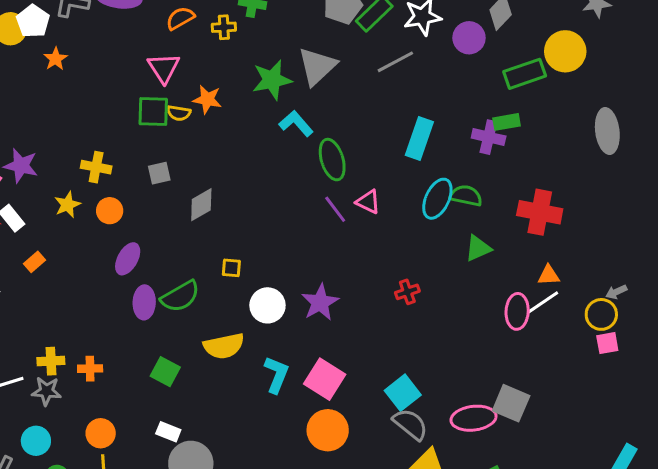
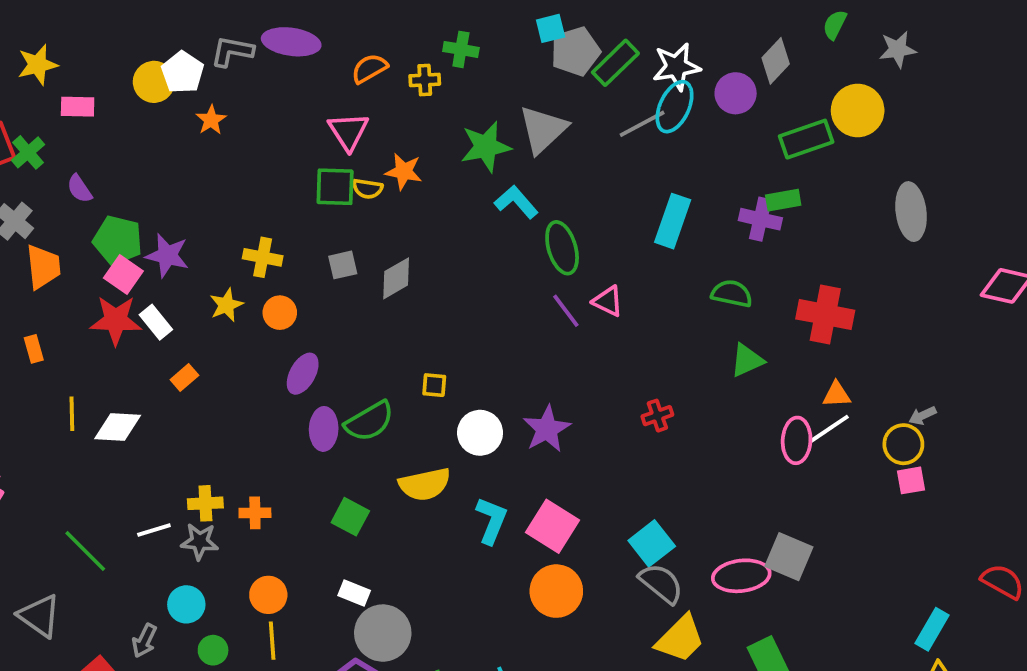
cyan ellipse: (437, 199) -> (675, 107), moved
gray diamond: (201, 205) -> (396, 278), moved

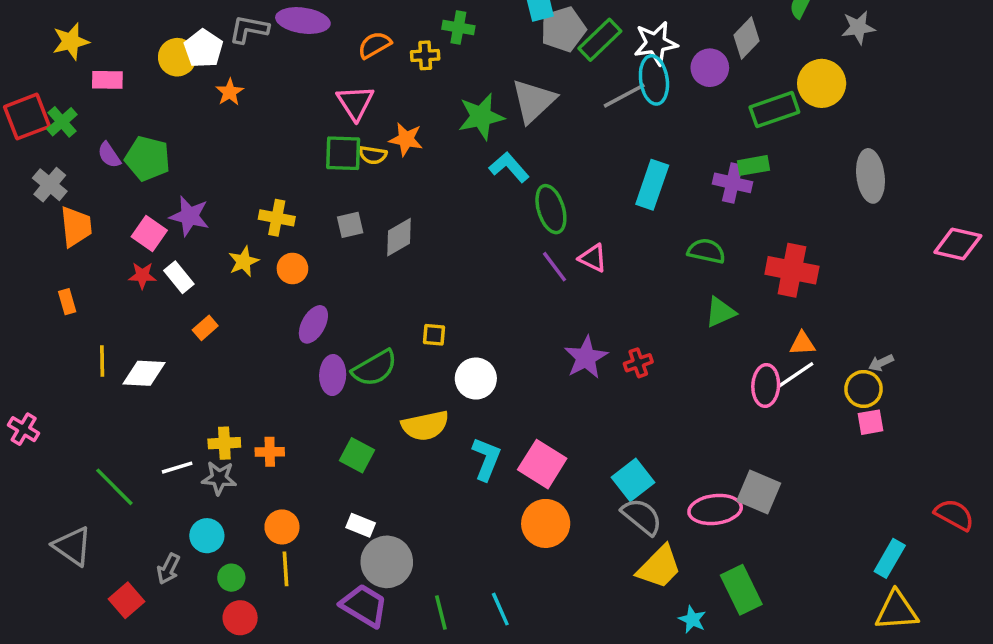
cyan ellipse: (675, 107) -> (654, 80), turned -33
green pentagon: (118, 240) -> (148, 158), moved
red star: (116, 320) -> (142, 275), size x0.6
purple star: (547, 429) -> (586, 358), moved

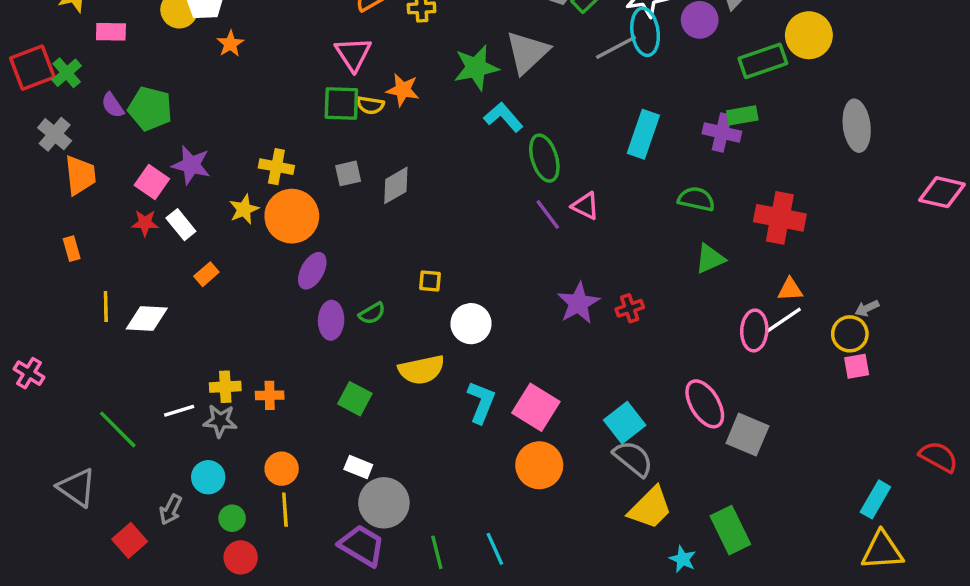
orange circle: (292, 268) -> (292, 216), size x1.8
green semicircle: (375, 368) -> (372, 313), size x0.6
pink ellipse: (715, 509) -> (705, 404), moved, turned 66

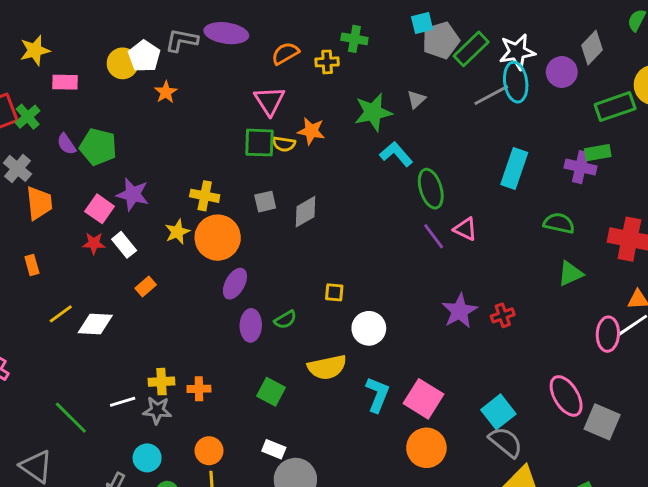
gray triangle: (527, 52) -> (416, 99), size x0.5
yellow line: (106, 307) -> (61, 314), turned 55

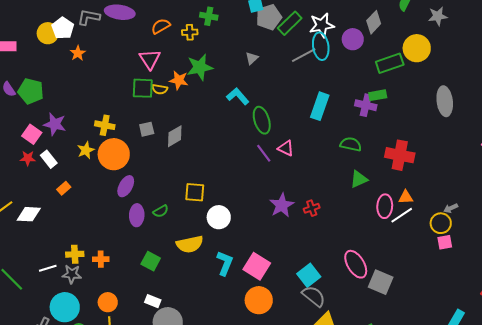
green star: (373, 112) -> (200, 67), moved
yellow square: (334, 292) -> (195, 192), size x1.5
pink ellipse: (608, 334) -> (385, 206), moved
cyan circle: (147, 458) -> (65, 307), size x1.5

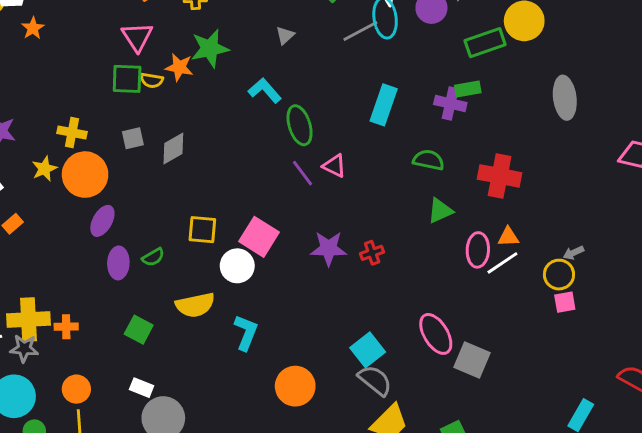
purple star: (282, 205) -> (329, 248), turned 30
yellow cross: (75, 254) -> (29, 319), size x1.6
pink square: (257, 266) -> (259, 237), moved

